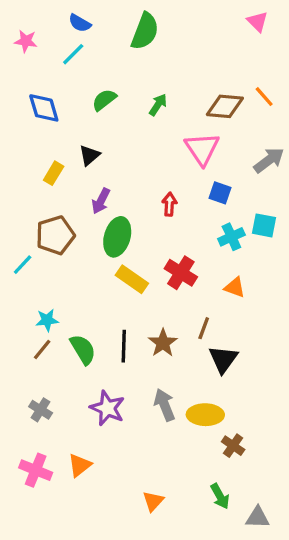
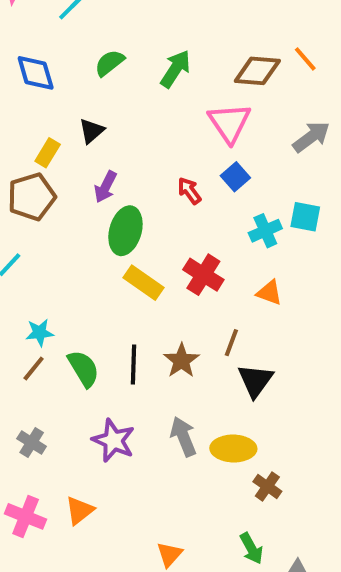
green arrow: (158, 105) -> (175, 69), size x1.4
blue square: (220, 193) -> (235, 177), moved, turned 30
red arrow: (169, 204) -> (189, 191), turned -40
brown pentagon: (55, 235) -> (32, 197), moved

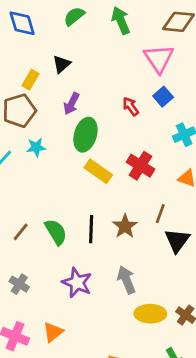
green arrow: (175, 69) -> (121, 20), turned -56
cyan star: (40, 333) -> (36, 147), moved
yellow ellipse: (233, 448) -> (150, 314), moved

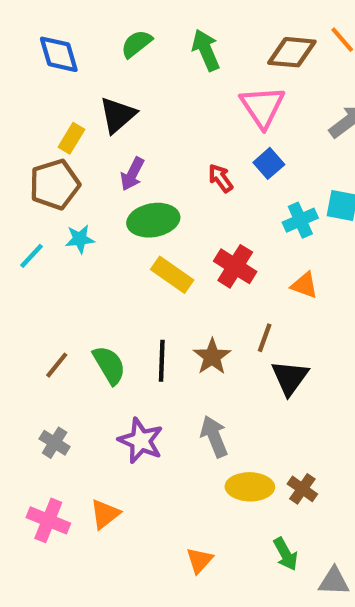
black triangle: (62, 64) -> (118, 115), size x1.4
green ellipse: (85, 135) -> (153, 220), turned 64

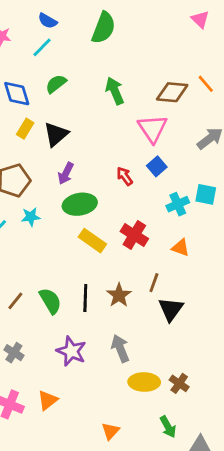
green semicircle: (136, 44) -> (56, 84), moved
yellow rectangle: (71, 138) -> (25, 129), moved

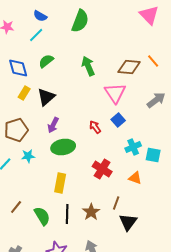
pink triangle: (200, 19) -> (149, 15), size x1.5
cyan square: (206, 194) -> (153, 155), moved
yellow rectangle: (92, 241) -> (60, 183), moved, turned 66
brown line: (15, 301) -> (16, 207), moved

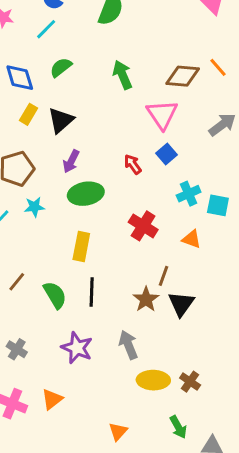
brown star: (91, 212) -> (146, 299), moved

